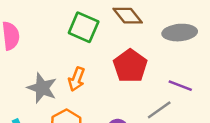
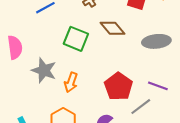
red pentagon: (130, 66) -> (119, 87), moved
gray star: (42, 88) -> (44, 70), moved

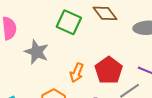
orange arrow: (71, 82) -> (77, 73), moved

